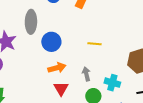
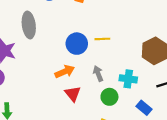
blue circle: (51, 42) -> (77, 44), moved

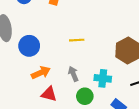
blue circle: (77, 44) -> (29, 46), moved
red triangle: (73, 94) -> (49, 94), turned -35

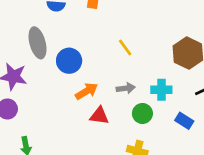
yellow line: (77, 40) -> (125, 47), turned 64
gray arrow: (73, 74) -> (126, 88), turned 112

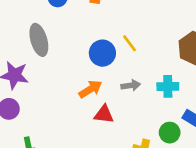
blue circle: (69, 61) -> (102, 53), moved
green circle: (142, 114) -> (170, 133), moved

